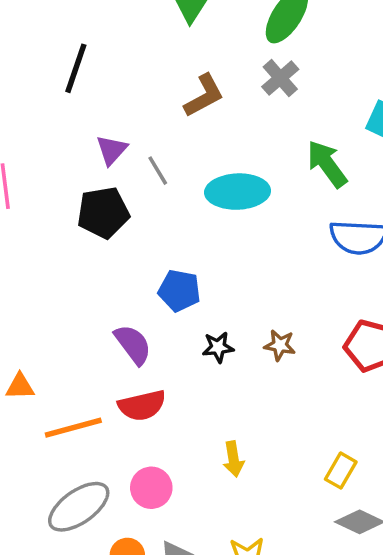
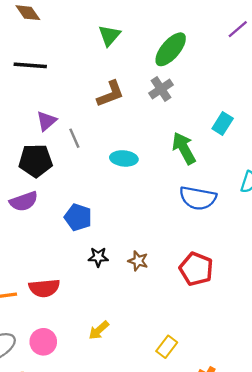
black line: (76, 68) -> (30, 65), turned 68
cyan ellipse: (238, 192) -> (124, 158), size x0.7
purple semicircle: (133, 344) -> (24, 201), moved, turned 100
yellow arrow: (234, 459) -> (99, 330), turned 50

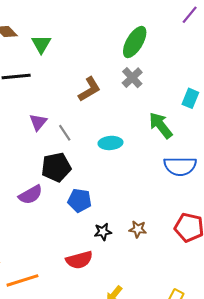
green triangle: (109, 35) -> (41, 44), moved
black pentagon: (36, 161) -> (56, 167), moved
red semicircle: (44, 288) -> (79, 260), moved

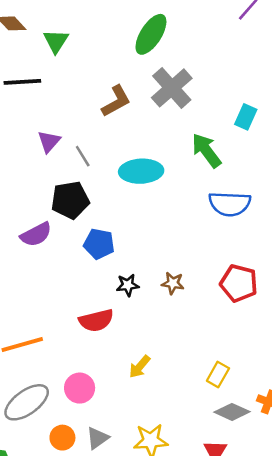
green ellipse: (135, 42) -> (151, 34), moved
gray cross: (132, 78) -> (172, 88), size x1.5
cyan ellipse: (110, 143) -> (141, 171), size x1.4

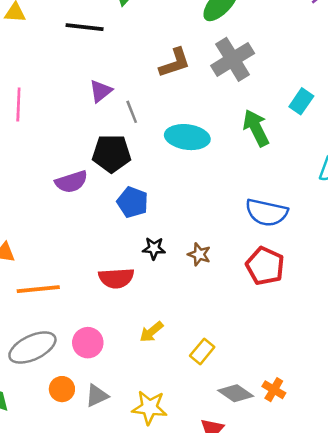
blue semicircle: (230, 204) -> (267, 212), moved
yellow rectangle: (218, 374) -> (202, 351), moved

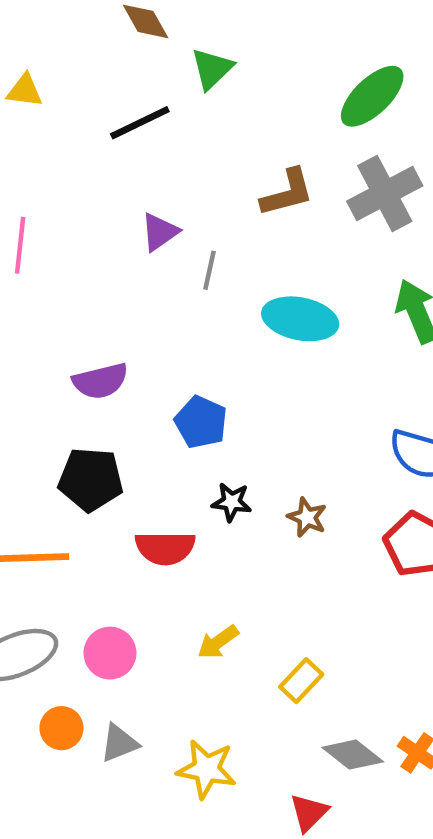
black line: (85, 27) -> (140, 123), turned -36
gray line: (132, 112) -> (210, 270), turned 30
black pentagon: (111, 153) -> (91, 479), moved

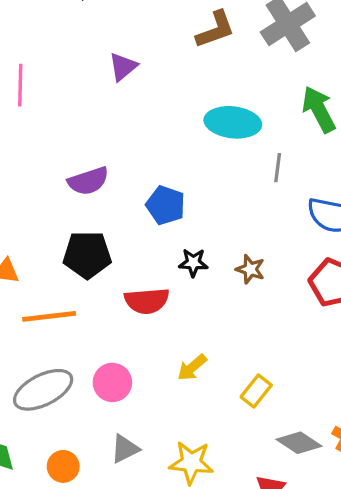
gray line: (210, 270) -> (278, 168), moved
orange circle: (61, 728) -> (63, 466), moved

